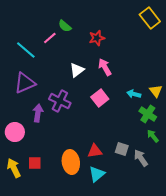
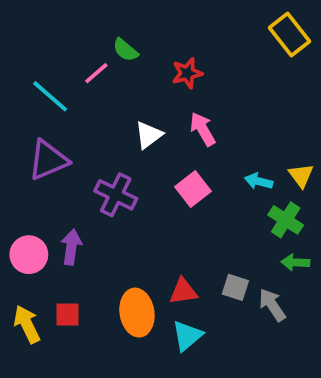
purple arrow: (38, 113) -> (71, 247), moved
green arrow: (153, 136) -> (295, 262), turned -48

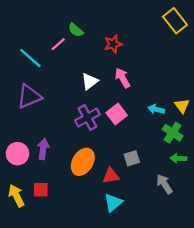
purple cross: (116, 195) -> (87, 117), moved, turned 35
gray square: (235, 287) -> (132, 158), moved, turned -35
orange ellipse: (137, 313) -> (83, 162), moved, turned 40

